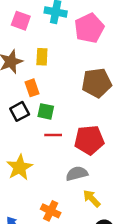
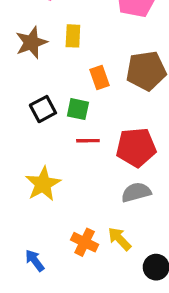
orange rectangle: (32, 88) -> (100, 77), moved
gray semicircle: (77, 174) -> (136, 192), moved
yellow arrow: (92, 198) -> (120, 239), moved

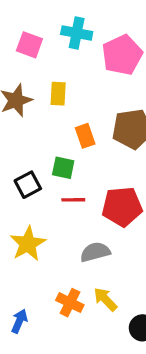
black square: (43, 109) -> (28, 185), moved
gray semicircle: (136, 192) -> (95, 252), moved
blue arrow: (35, 260) -> (19, 321), turned 60

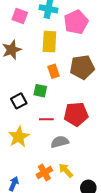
yellow rectangle: (58, 94) -> (49, 42), moved, size x1.5
red line: (73, 200) -> (46, 119), moved
orange cross: (70, 303) -> (44, 173), turned 35

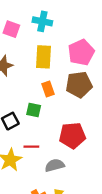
pink pentagon: (76, 22) -> (81, 52), moved
red line: (46, 119) -> (31, 147), moved

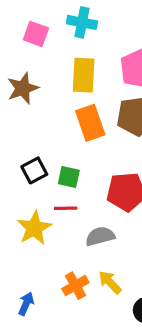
orange rectangle: (48, 89) -> (90, 123), size x1.5
green square: (34, 110) -> (69, 177), moved

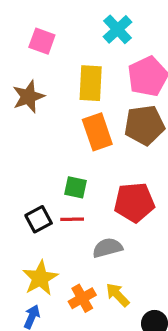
cyan cross: (82, 22) -> (118, 29), moved, turned 36
black square: (34, 170) -> (39, 219), moved
yellow star: (34, 228) -> (40, 278), moved

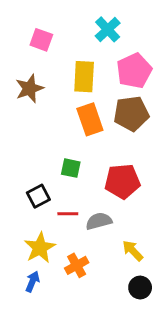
red line: (72, 219) -> (68, 214), moved
yellow arrow: (118, 295) -> (133, 251), moved

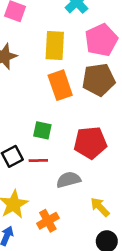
red line: (68, 214) -> (38, 160), moved

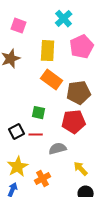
brown pentagon: (99, 80) -> (79, 93), moved
orange rectangle: (60, 85) -> (52, 80), turned -35

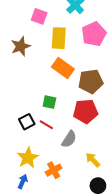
pink square: (19, 26) -> (39, 16), moved
red line: (36, 135) -> (46, 125), turned 32
gray semicircle: (58, 149) -> (69, 139), turned 138

